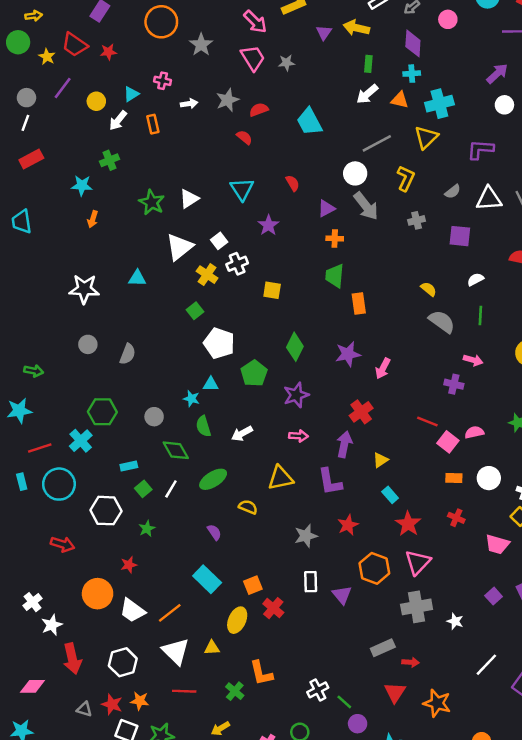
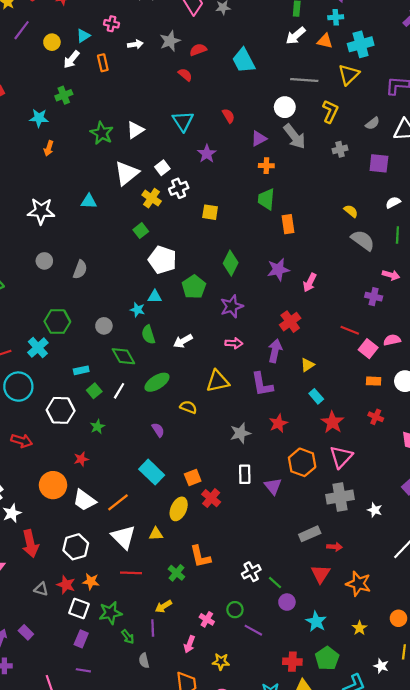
gray line: (377, 143) -> (304, 80), turned 32

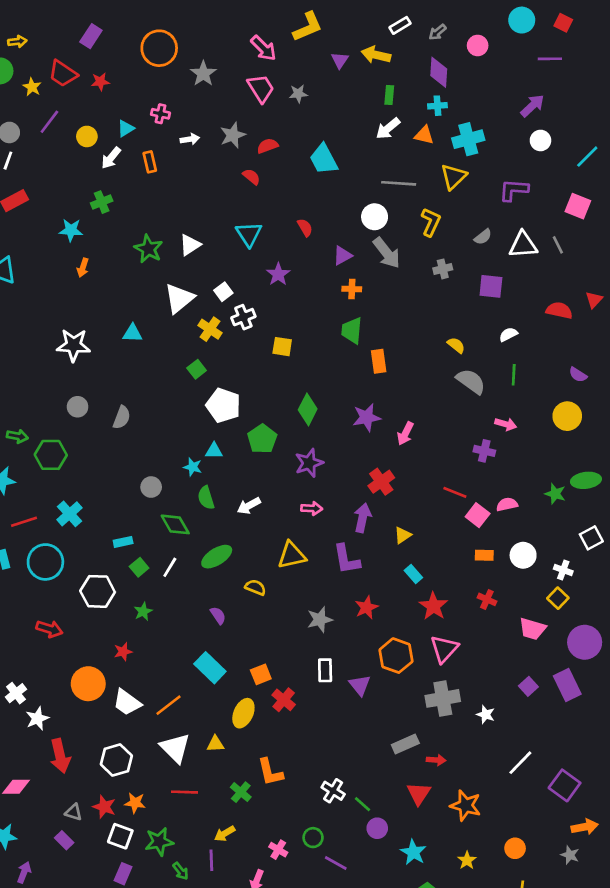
green hexagon: (57, 322) -> (51, 455), moved
white cross: (251, 572) -> (333, 791), turned -30
purple rectangle: (26, 632) -> (64, 840), moved

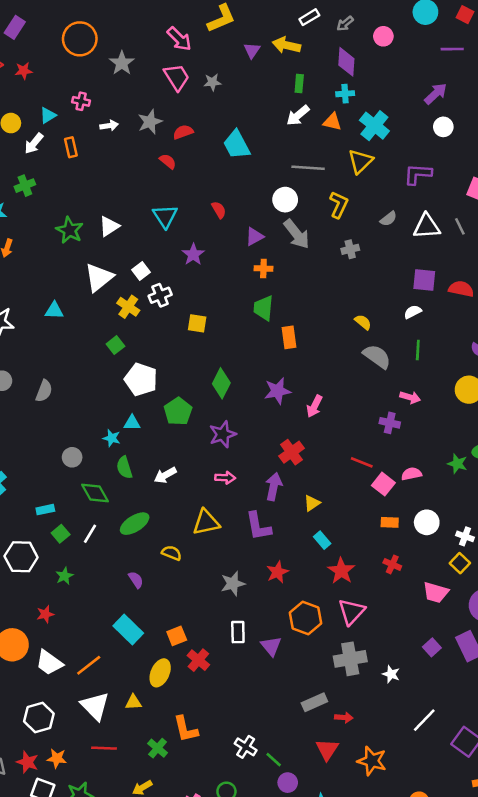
cyan cross: (468, 139) -> (374, 126), turned -36
purple square: (491, 286) -> (424, 280), moved

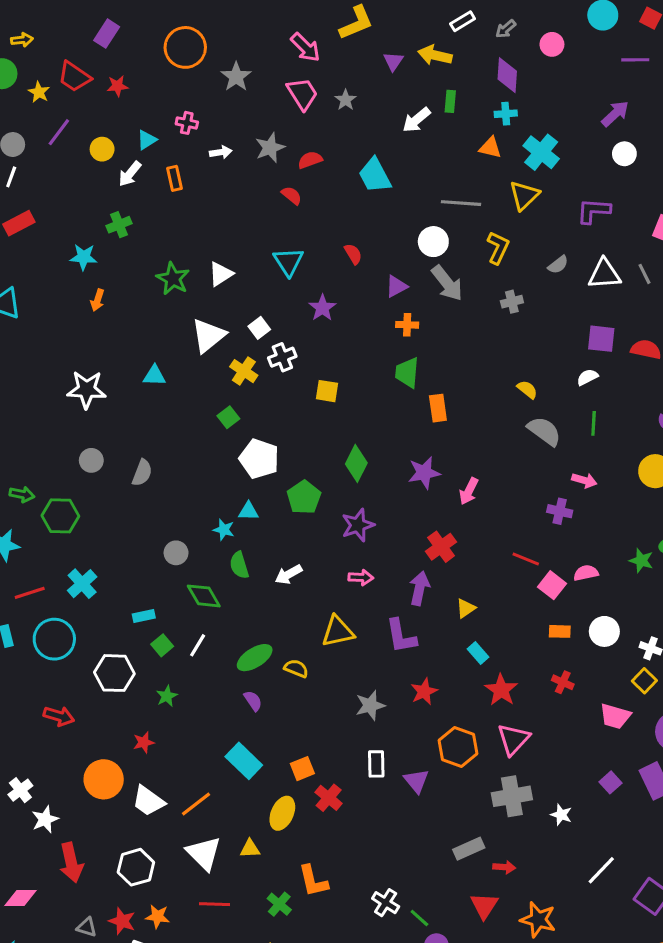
gray star: (212, 82) -> (346, 100), turned -30
white arrow: (298, 115) -> (416, 120), moved
green ellipse: (135, 524) -> (255, 658), moved

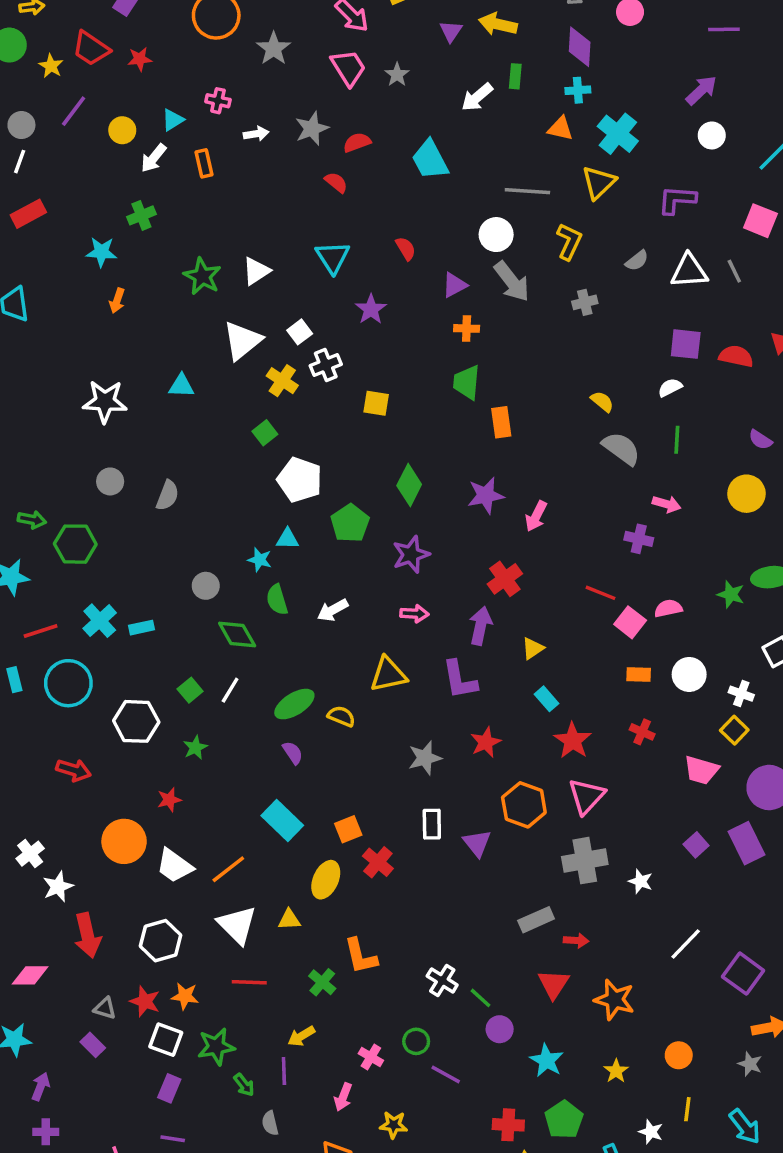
cyan rectangle: (144, 616) -> (141, 628), moved

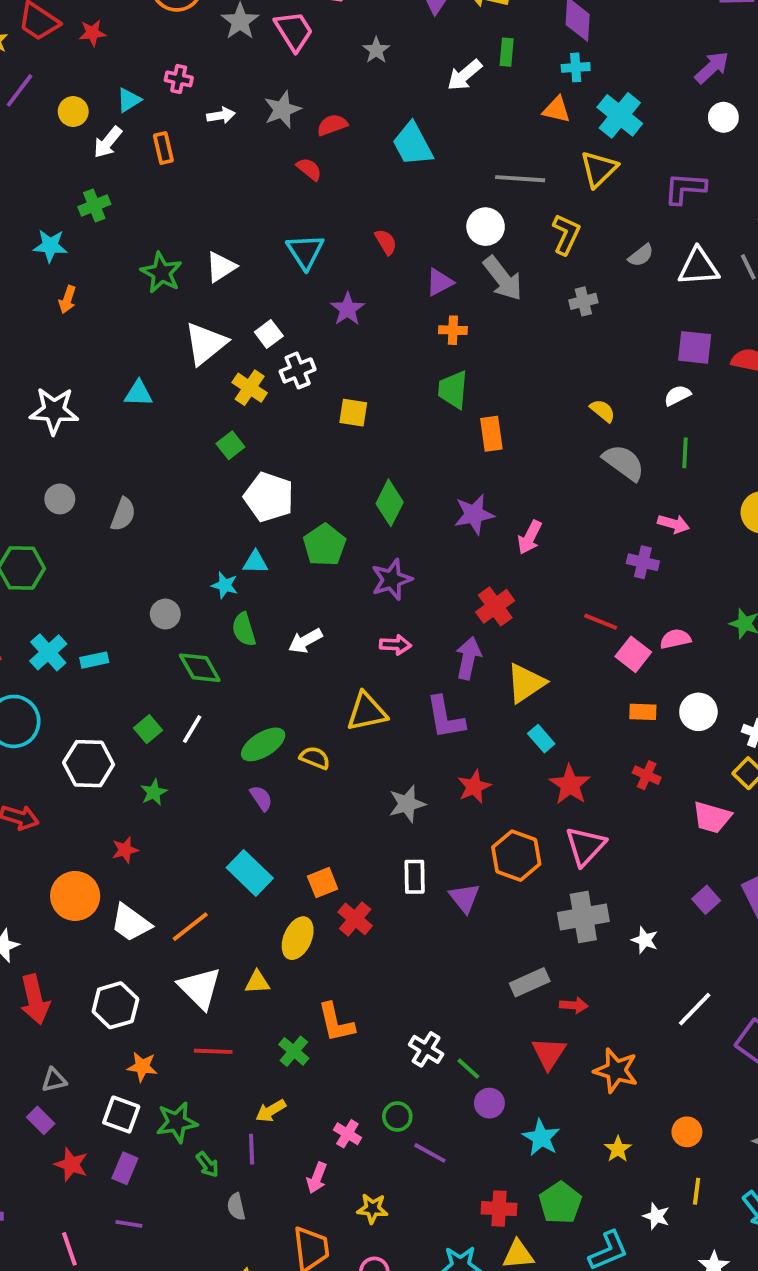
pink trapezoid: (348, 68) -> (294, 31), moved
yellow triangle: (533, 648) -> (526, 683), size x1.6
red star: (145, 1001) -> (71, 1164), moved
gray triangle: (105, 1008) -> (54, 1080), turned -30

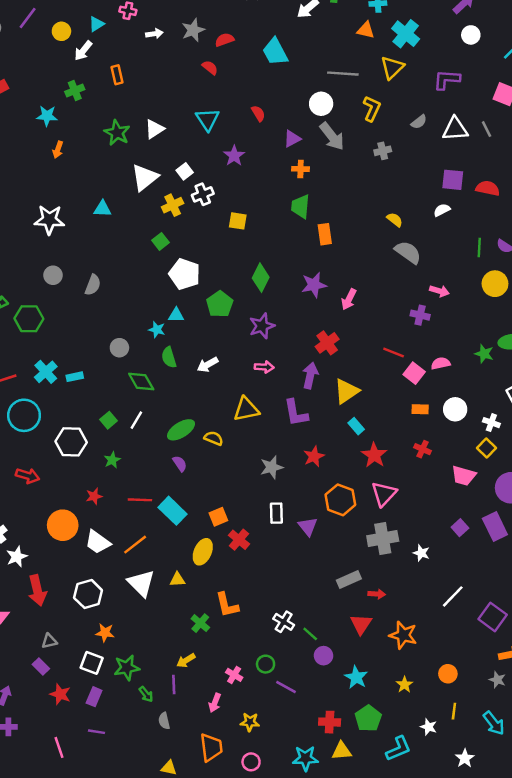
orange rectangle: (163, 148) -> (117, 75), moved
yellow cross: (250, 388) -> (173, 205), turned 30
green line: (685, 453) -> (479, 247), moved
red line: (213, 1051) -> (140, 500), moved

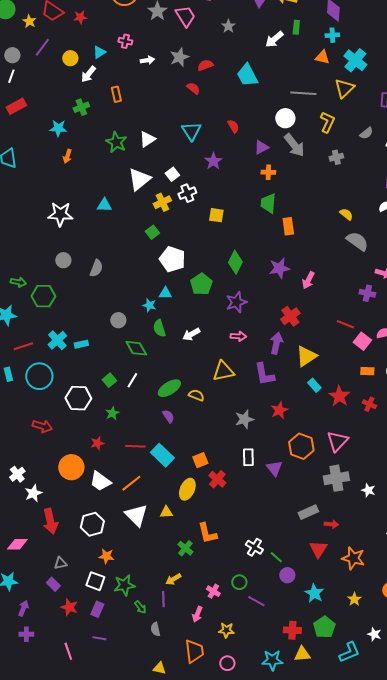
red star: (374, 455) -> (339, 396), moved

